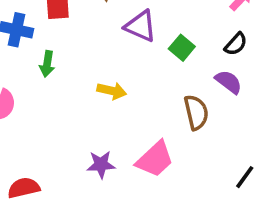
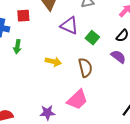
brown semicircle: (196, 112) -> (85, 68), moved
purple star: (101, 164) -> (47, 113), moved

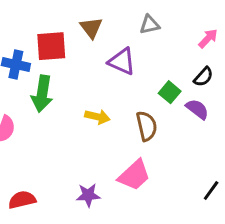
red square: (23, 16) -> (51, 46), size x1.5
green square: (92, 38) -> (170, 92), moved
green arrow: (17, 47) -> (42, 94), size x1.6

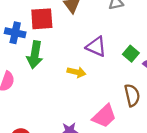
purple triangle: (122, 61) -> (96, 47), moved
brown semicircle: (147, 126) -> (132, 95), moved

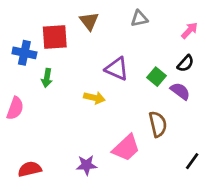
green arrow: (35, 55) -> (47, 78), size x0.6

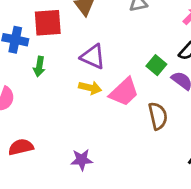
purple triangle: (117, 69) -> (93, 57), moved
pink trapezoid: (126, 148) -> (124, 92), moved
red semicircle: (30, 169) -> (21, 147), moved

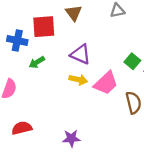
green arrow: (39, 67) -> (37, 62), turned 49

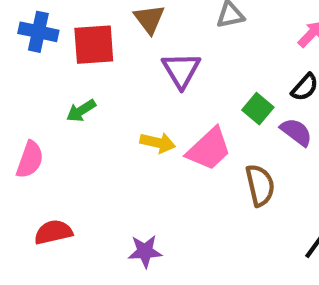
blue cross: (17, 40) -> (38, 32), moved
purple triangle: (81, 54) -> (181, 70), moved, turned 35

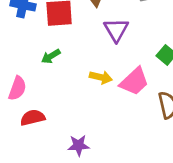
red semicircle: (53, 232) -> (33, 118), moved
purple star: (145, 251) -> (79, 145), moved

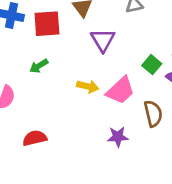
red semicircle: (33, 118) -> (35, 138), moved
purple star: (79, 145) -> (118, 137), moved

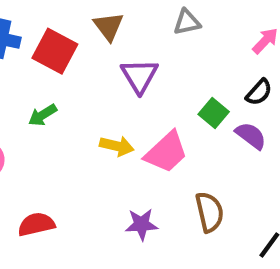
red square: (47, 24) -> (55, 51), turned 32
brown semicircle: (153, 114) -> (210, 212), moved
purple star: (118, 137) -> (141, 224), moved

